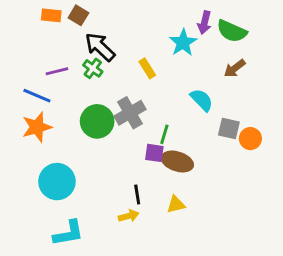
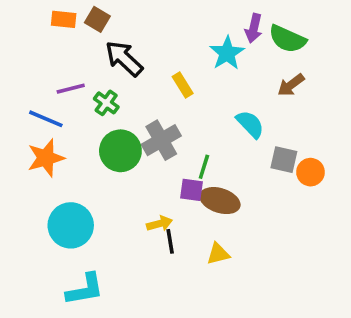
green cross: (93, 68) -> (106, 103), moved
yellow arrow: (129, 216) -> (160, 224), moved

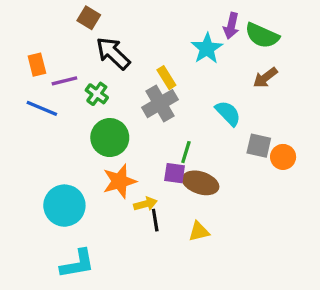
orange rectangle: (64, 19) -> (37, 65), moved, turned 70
gray cross: (161, 140) -> (160, 104), moved
orange star: (46, 158) -> (120, 181), moved

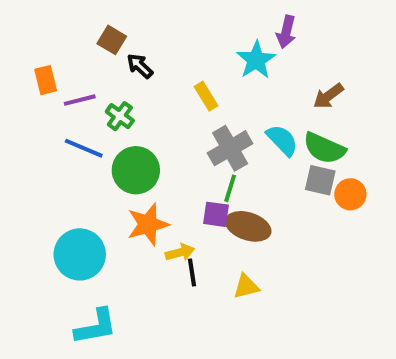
brown square: (89, 18) -> (112, 40), moved
green semicircle: (262, 36) -> (324, 148), moved
black arrow: (113, 53) -> (140, 66), size x0.6
gray cross: (160, 104) -> (230, 148), moved
blue line: (42, 108) -> (84, 148), moved

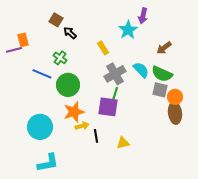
purple line: (80, 100) -> (14, 50), moved
purple square: (216, 214) -> (108, 107), size x1.5
brown ellipse: (248, 226) -> (175, 113), moved, turned 65
yellow arrow: (180, 252) -> (82, 126), moved

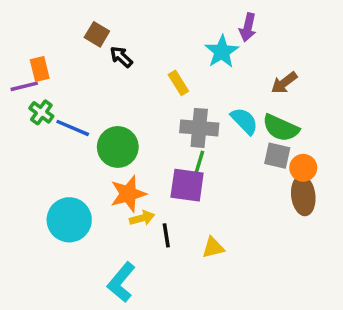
green cross: (60, 58) -> (41, 112), moved
gray cross: (115, 74) -> (199, 128), turned 35
cyan L-shape: (48, 163) -> (121, 282), moved, turned 140

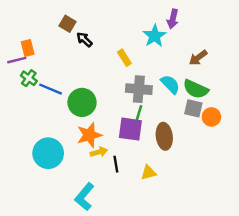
brown ellipse: (303, 196) -> (164, 136), moved

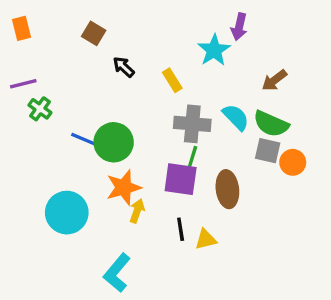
black arrow: (84, 40) -> (124, 67), moved
orange rectangle: (28, 48) -> (22, 28), moved
blue line: (51, 89) -> (87, 141), moved
yellow arrow: (99, 152) -> (137, 211), turned -56
black line: (116, 164) -> (181, 229), moved

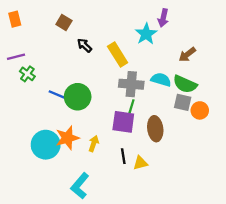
yellow rectangle: (172, 80) -> (118, 54), size x1.5
cyan semicircle: (236, 117) -> (161, 80), turned -30
orange star: (124, 187) -> (67, 138), moved

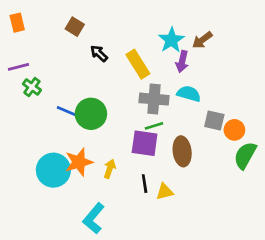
purple arrow: (163, 18) -> (182, 62), moved
brown arrow: (187, 54) -> (202, 40), moved
green semicircle: (185, 84) -> (245, 155), moved, turned 95
green line: (131, 107) -> (154, 126), turned 56

